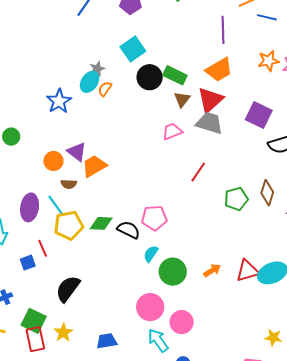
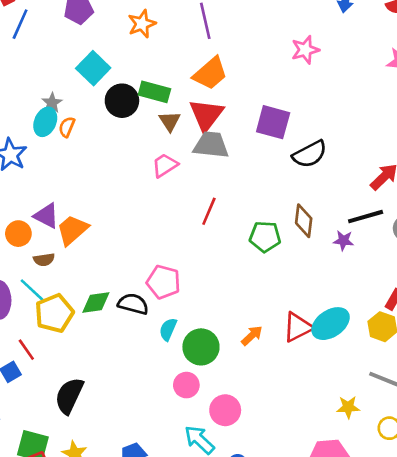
orange star: (269, 61) -> (142, 24), moved
green pentagon: (236, 199) -> (265, 237), turned 30
pink pentagon: (154, 218) -> (163, 282), turned 30
pink circle: (150, 307) -> (186, 385), moved, size x0.7

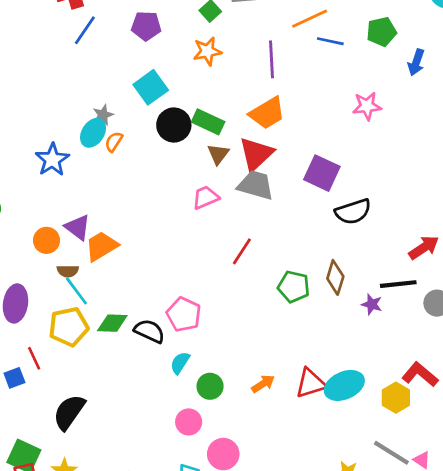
cyan line: (33, 291) -> (76, 291), moved
green circle: (201, 347) -> (210, 386), size x0.7

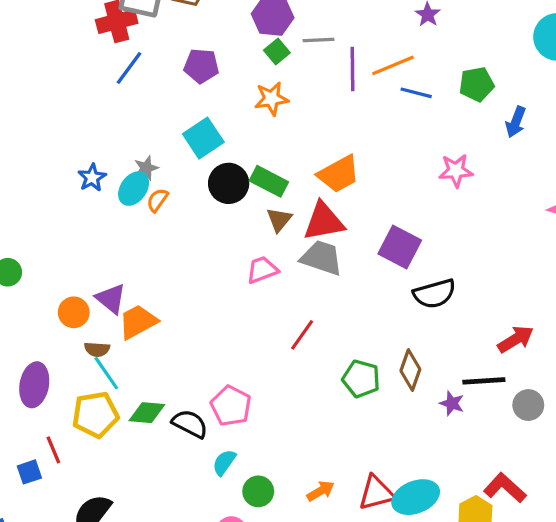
purple line: (271, 59) -> (353, 69), moved
red triangle: (256, 154) -> (324, 221), turned 30
blue star: (52, 160) -> (92, 178), moved, size x0.7

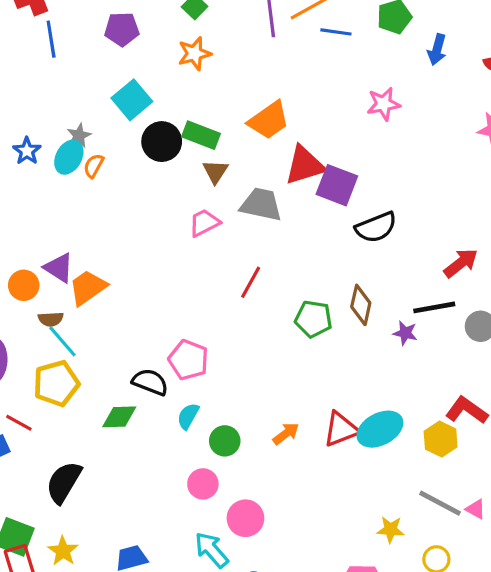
blue line: (129, 68) -> (51, 39), turned -39
red triangle: (324, 221) -> (305, 165), moved
green diamond: (147, 413) -> (119, 417), moved
red line: (53, 450) -> (19, 423), turned -32

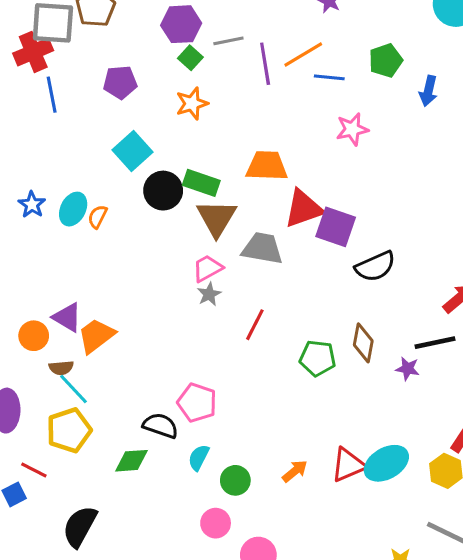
pink star: (383, 104) -> (352, 129), moved
orange trapezoid: (269, 120) -> (267, 166), turned -141
gray star: (79, 136) -> (209, 294), moved
brown triangle: (215, 172) -> (217, 218), size x1.6

